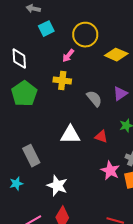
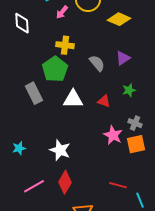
pink arrow: (68, 56) -> (62, 12), moved
green pentagon: (24, 94) -> (55, 69), moved
gray rectangle: (31, 156) -> (34, 93), moved

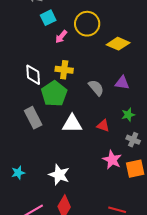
white diamond: (22, 23) -> (33, 75), moved
purple triangle: (123, 58) -> (122, 83), turned 42
gray cross: (135, 123) -> (133, 140), moved

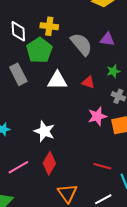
gray semicircle: (96, 88) -> (81, 44), size x1.4
pink star: (112, 160) -> (97, 116), turned 30

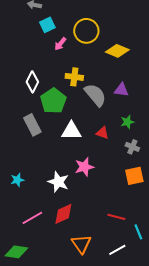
yellow cross: (49, 26) -> (74, 77), moved
white diamond: (18, 31) -> (32, 82), turned 30
pink star: (97, 116) -> (84, 167), moved
red diamond: (49, 163) -> (63, 214), turned 35

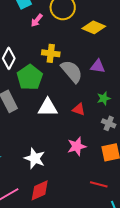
pink star: (84, 167) -> (77, 146), moved
red line: (116, 217) -> (99, 184), moved

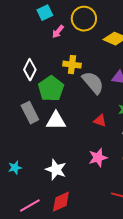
white triangle: (48, 107) -> (56, 121), moved

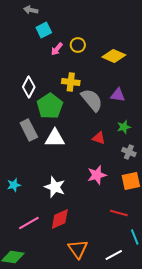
yellow circle: (84, 19) -> (78, 45), moved, size x0.6

